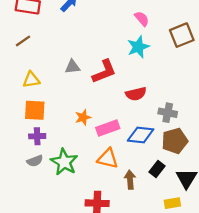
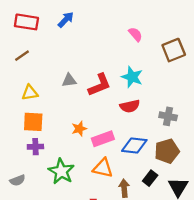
cyan star: (138, 47) -> (132, 77), moved, turned -30
gray cross: (168, 113) -> (168, 116), moved
gray semicircle: (35, 161) -> (17, 180), moved

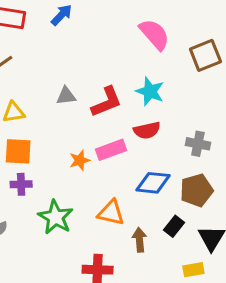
pink semicircle: (135, 34) -> (154, 34), size x1.6
pink rectangle: (103, 139) -> (111, 150), moved

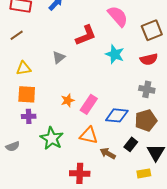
gray triangle: (66, 96) -> (59, 57), turned -32
red L-shape: (107, 102) -> (86, 35), moved
red semicircle: (147, 130) -> (149, 59), moved
pink rectangle: (111, 150) -> (89, 104), moved, turned -36
brown arrow: (139, 240) -> (108, 153), turned -56

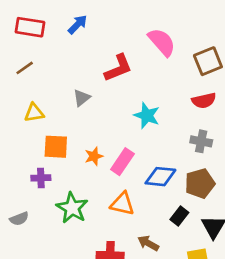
cyan star: (115, 54) -> (147, 115), moved
orange square: (27, 94) -> (56, 147), moved
brown arrow: (108, 153) -> (148, 243), moved

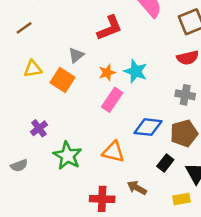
orange square: (56, 147) -> (62, 80), moved, turned 30
orange star: (94, 156) -> (107, 73), moved
pink rectangle: (122, 162) -> (112, 100), moved
purple cross: (41, 178) -> (39, 128), turned -35

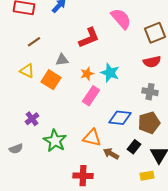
brown line: (24, 28) -> (34, 42), moved
gray triangle: (76, 55) -> (62, 60), turned 32
yellow triangle: (33, 69) -> (27, 71), turned 35
brown arrow: (137, 188) -> (111, 154), moved

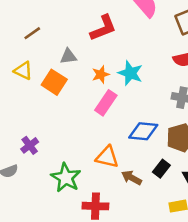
purple cross: (32, 119) -> (30, 145), moved
green star: (55, 141) -> (66, 178), moved

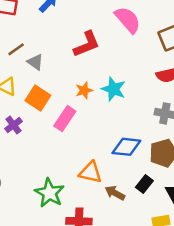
gray triangle: (68, 56) -> (35, 62), moved, turned 42
pink rectangle: (106, 103) -> (65, 119), moved
purple cross: (30, 145) -> (14, 125), moved

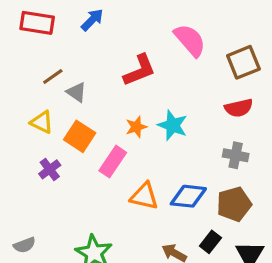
orange triangle: (90, 172) -> (144, 196), moved

